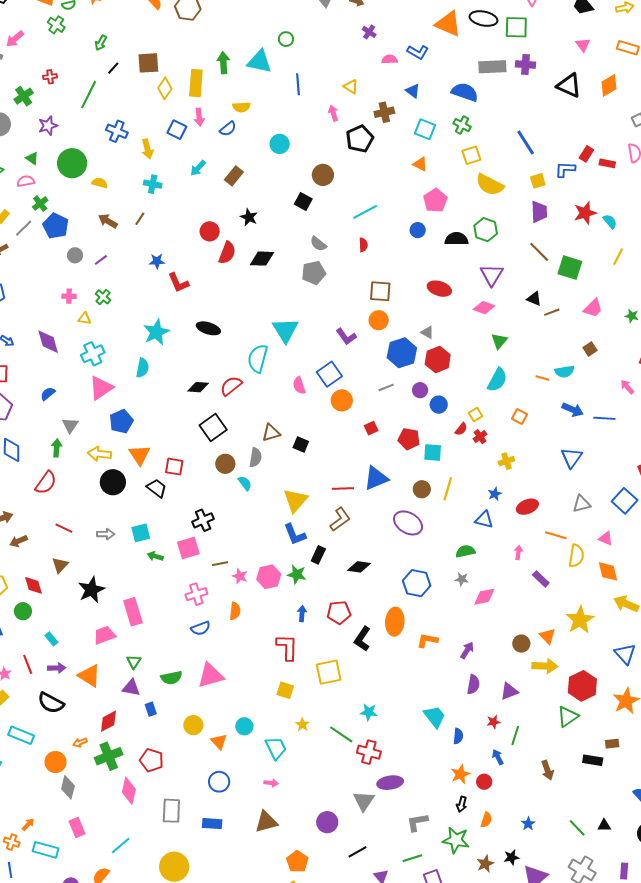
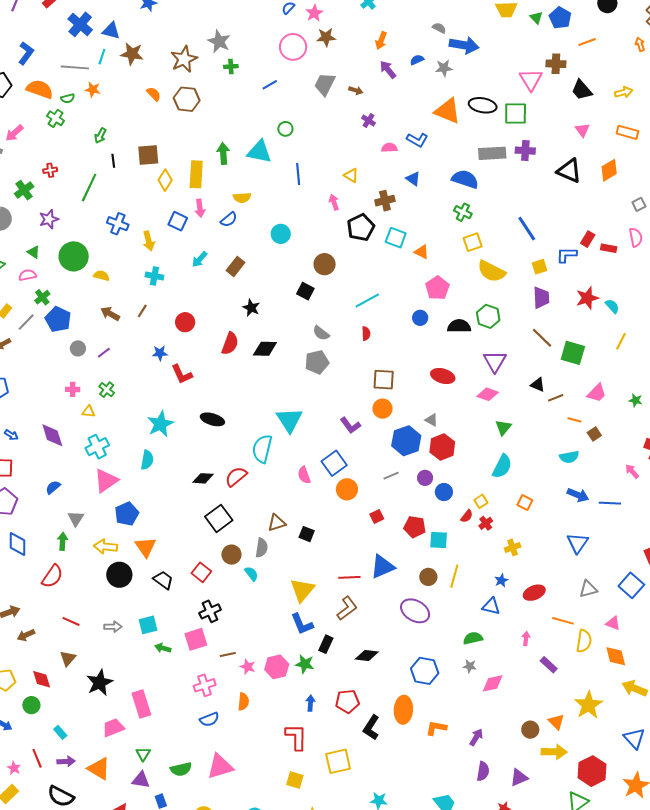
black line: (113, 68) -> (113, 161), turned -48
cyan square: (425, 129) -> (396, 238), moved
red circle: (210, 231) -> (185, 322), moved
orange line: (542, 378) -> (574, 420), moved
red square: (174, 467) -> (201, 572), moved, turned 30

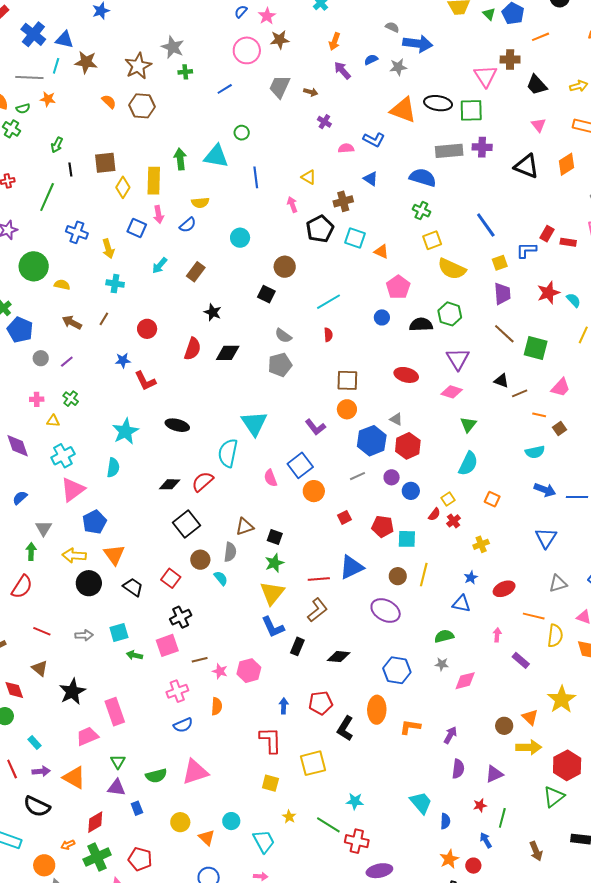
brown triangle: (68, 658) -> (40, 668), turned -30
green star: (305, 664) -> (274, 563), moved, turned -30

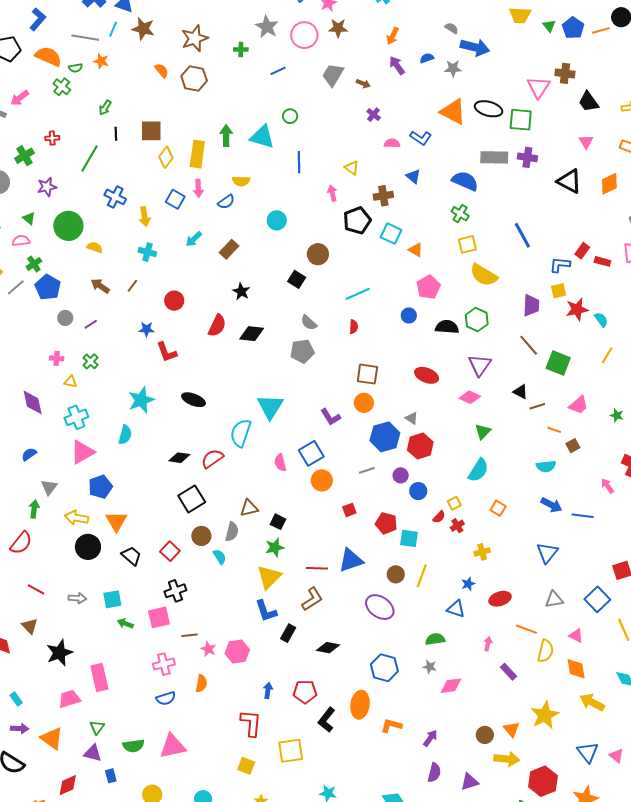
orange line: (541, 37) -> (601, 30), moved
gray star: (173, 47) -> (267, 27), moved
yellow square: (500, 263) -> (559, 291), moved

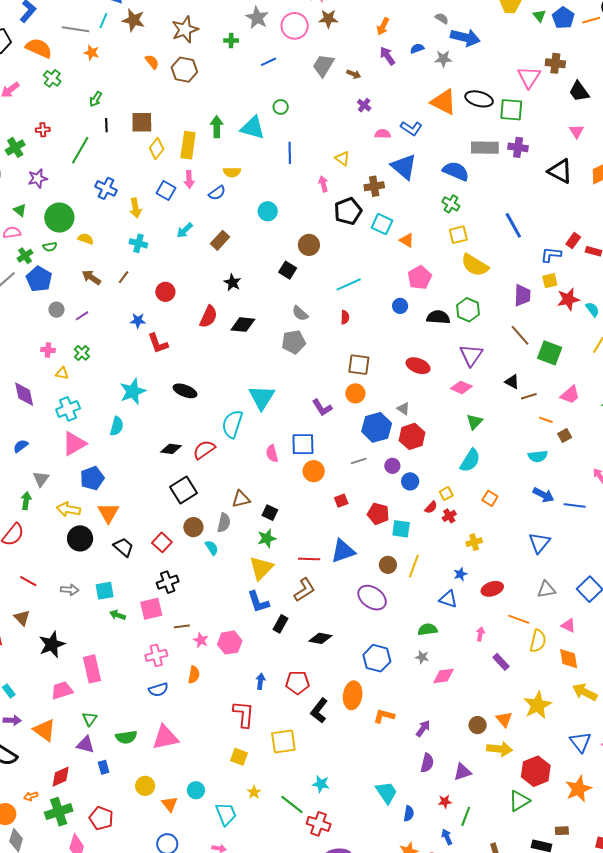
green semicircle: (76, 68) -> (50, 247), moved
blue triangle: (413, 176) -> (404, 167), size x1.8
blue square: (311, 453) -> (303, 444), turned 30

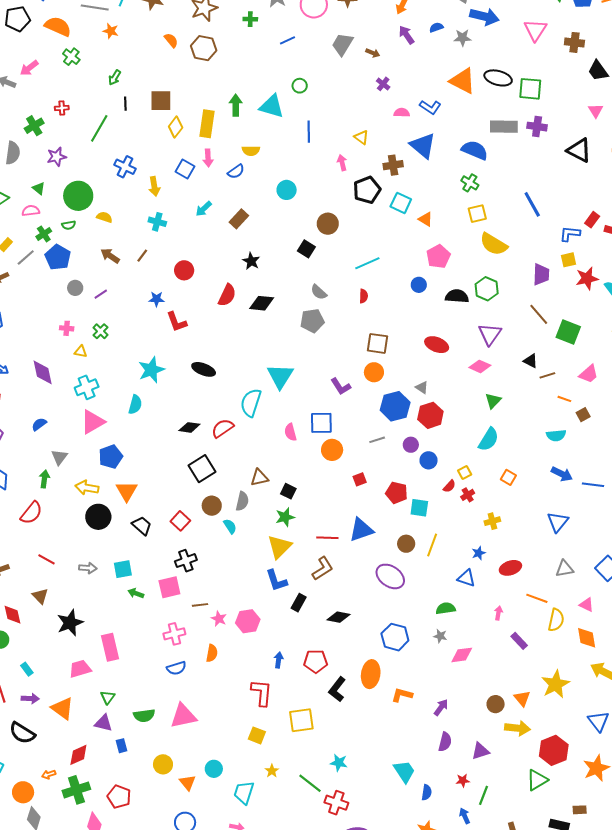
pink triangle: (529, 77) -> (535, 30), moved
cyan trapezoid: (226, 814) -> (244, 793), turned -140

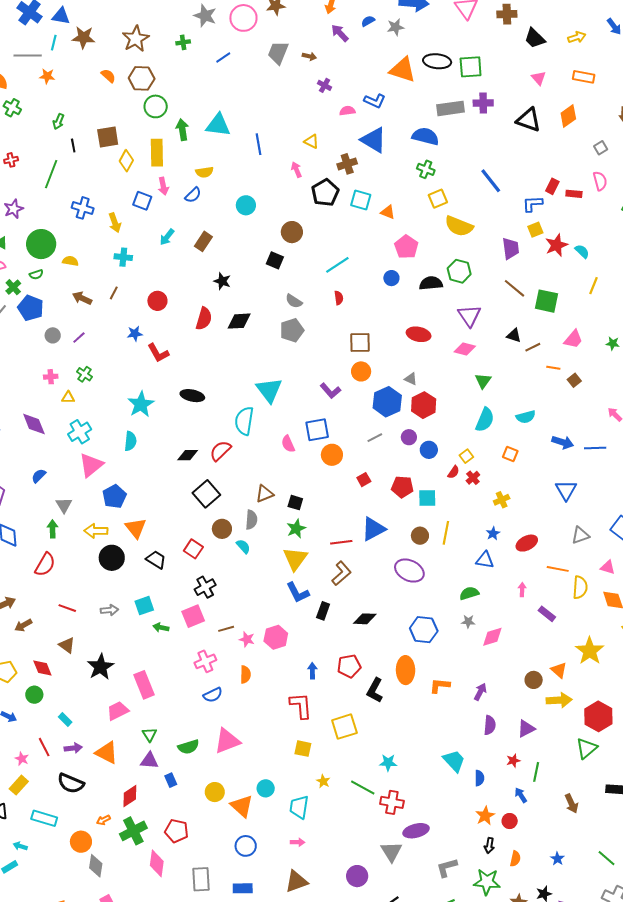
green circle: (300, 86) -> (156, 106), moved, size x1.5
cyan semicircle: (556, 435) -> (526, 417), moved
orange triangle: (188, 783) -> (242, 806), size x1.4

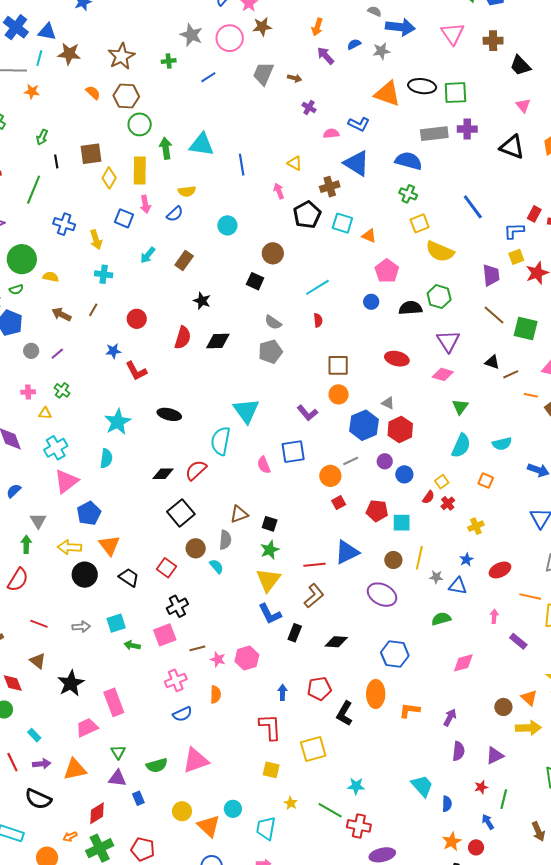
orange circle: (332, 455) -> (330, 476), moved
gray star: (468, 621) -> (436, 577), moved
orange triangle: (107, 753) -> (75, 769), turned -40

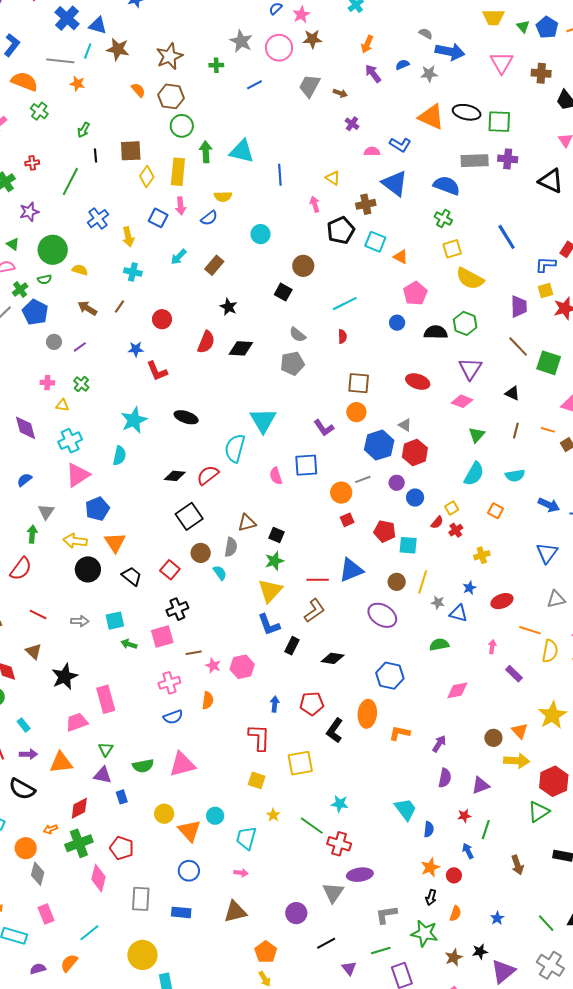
blue cross: (64, 224) -> (98, 219), turned 30
brown line: (511, 374) -> (516, 431), moved, turned -56

